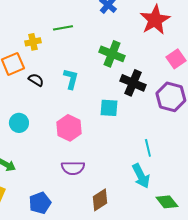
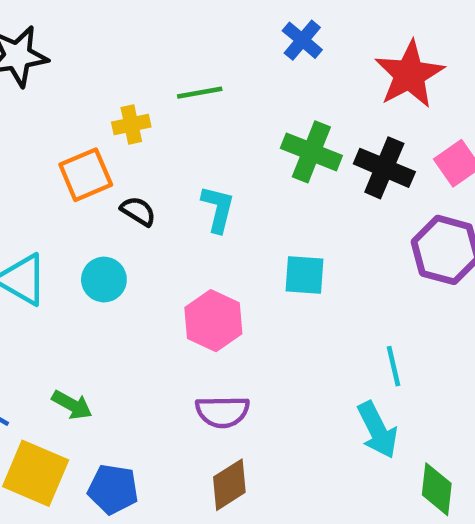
black cross: (133, 83) -> (384, 168), moved
cyan circle: (19, 123) -> (104, 280), moved
brown diamond: (100, 200) -> (229, 485), moved
green diamond: (167, 202) -> (437, 489), turned 45
blue pentagon: (40, 203) -> (113, 489), moved, turned 30

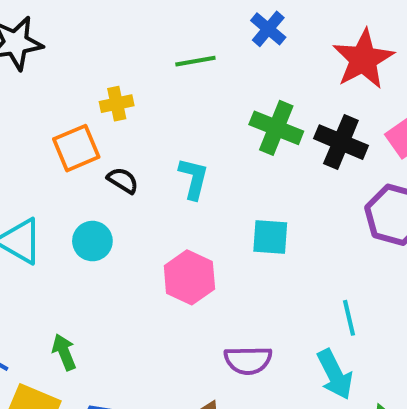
green line: (200, 93) -> (195, 61), moved
green arrow: (72, 405) -> (64, 352), turned -141
purple semicircle: (222, 412) -> (248, 360), moved

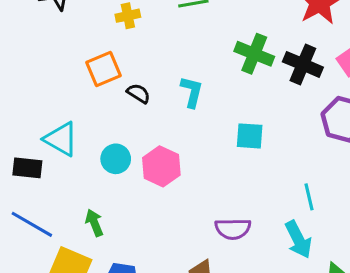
yellow cross: (117, 104) -> (128, 16), moved
cyan circle: (92, 241) -> (116, 159), moved
pink hexagon: (189, 277) -> (161, 166), moved

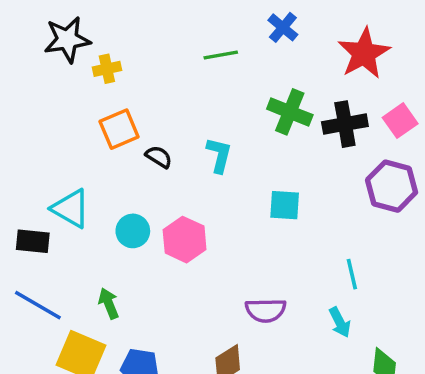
yellow cross: (128, 16) -> (107, 69), moved
black cross: (303, 64) -> (345, 124), turned -33
cyan arrow: (298, 239) -> (340, 322), size x0.7

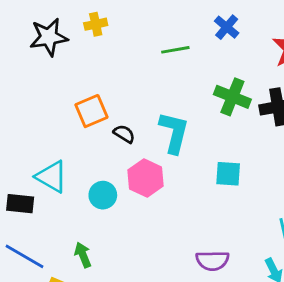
yellow cross: (107, 69) -> (96, 24), moved
cyan L-shape: (219, 155) -> (174, 132), size x1.4
pink hexagon: (185, 240) -> (146, 178), moved

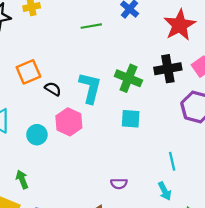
green cross: (232, 97) -> (128, 78), moved
purple semicircle: (212, 261) -> (119, 184), size x0.7

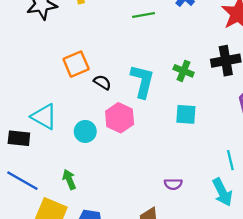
green cross: (128, 78) -> (184, 71), size x0.7
cyan arrow: (165, 191) -> (222, 192), size x1.4

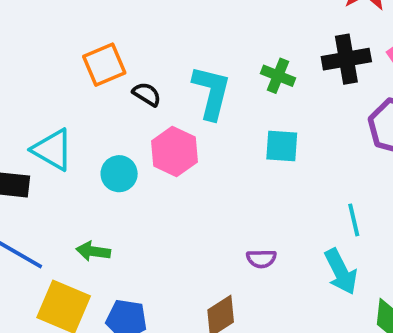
green arrow: (69, 179) -> (93, 251), turned -60

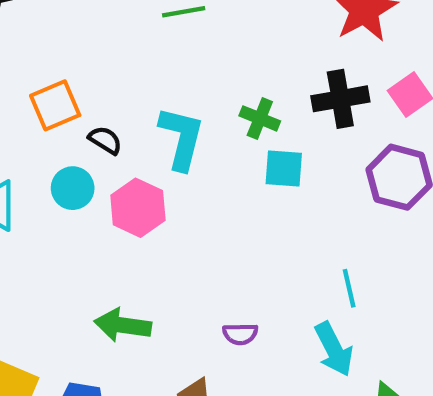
cyan square: (282, 146) -> (284, 169), moved
cyan circle: (119, 174) -> (73, 188), moved
green arrow: (93, 251) -> (123, 325), moved, size x1.4

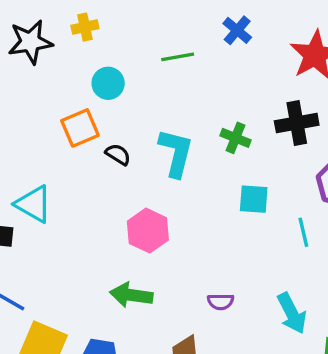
cyan square: (284, 169) -> (254, 199), moved
cyan circle: (73, 188) -> (108, 83), moved
pink hexagon: (138, 208) -> (148, 231), moved
cyan line: (349, 288) -> (303, 232), moved

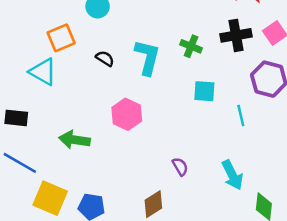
orange square: (80, 128) -> (61, 38), moved
cyan triangle: (34, 204) -> (43, 72), moved
green arrow: (131, 295) -> (74, 140), moved
purple semicircle: (221, 302) -> (180, 167), turned -120

